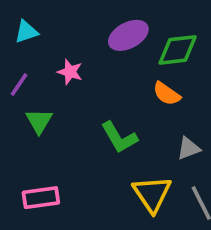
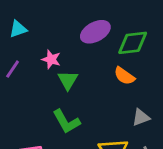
green triangle: (39, 121) -> (68, 80), moved
green L-shape: (119, 137) -> (66, 121), moved

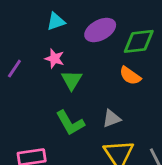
cyan triangle: (18, 29) -> (56, 21), moved
gray triangle: (141, 117) -> (112, 119), moved

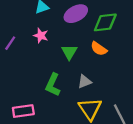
green triangle: (72, 80) -> (69, 52), moved
green L-shape: (70, 123) -> (53, 85), turned 55

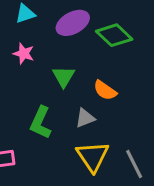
green diamond: (105, 22) -> (114, 35), turned 50
orange semicircle: (99, 49) -> (105, 90), moved

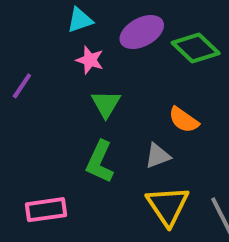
pink star: (24, 54) -> (90, 60), moved
green triangle: (64, 77) -> (106, 104), moved

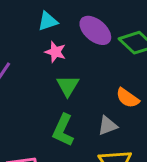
purple ellipse: (142, 32) -> (95, 30), turned 68

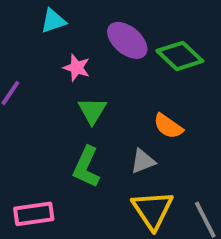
cyan triangle: (48, 21) -> (53, 21), moved

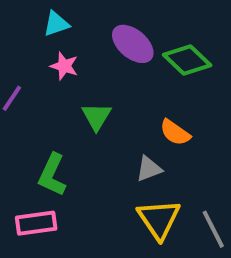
pink star: (77, 68) -> (64, 66), moved
green L-shape: (86, 167) -> (52, 175), moved

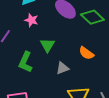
gray triangle: (149, 169) -> (62, 68), moved
green L-shape: (52, 175) -> (25, 62), moved

